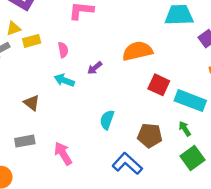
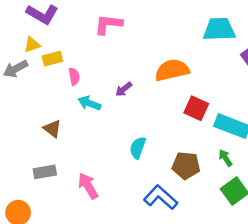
pink semicircle: (63, 50) -> (74, 76), moved

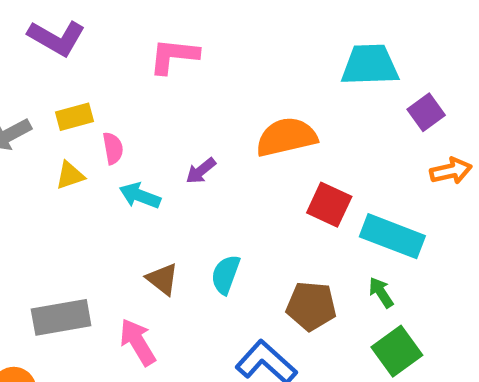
yellow triangle: (32, 45) -> (70, 175), moved
brown triangle: (52, 129) -> (162, 279), moved
gray rectangle: (45, 172) -> (61, 317), size x1.4

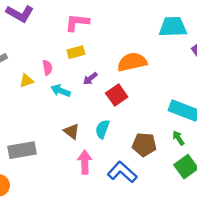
yellow rectangle: (75, 117) -> (76, 52), moved
red square: (329, 205) -> (117, 95), moved, turned 30
pink arrow: (138, 342) -> (85, 162), moved, turned 30

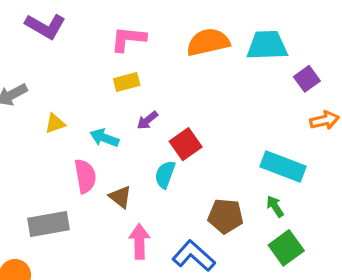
orange semicircle: (132, 62) -> (208, 42), moved
pink semicircle: (47, 68) -> (85, 176), moved, size x1.5
cyan semicircle: (102, 129) -> (165, 174), moved

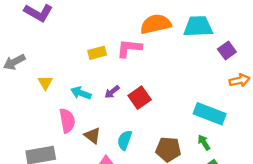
pink L-shape: (128, 39) -> (129, 48), moved
purple arrow: (147, 120) -> (112, 92), moved
yellow triangle: (55, 123) -> (45, 83), turned -42
cyan semicircle: (165, 174) -> (125, 140), moved

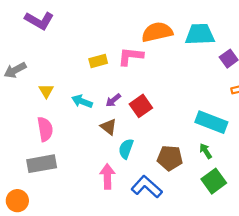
pink semicircle: (67, 121) -> (45, 129), moved
brown triangle: (92, 136) -> (109, 127), moved

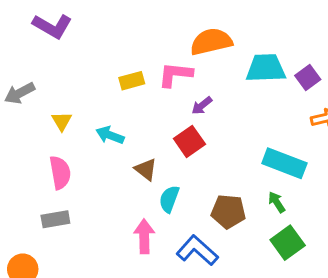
cyan trapezoid: (200, 34) -> (266, 68), moved
purple arrow: (113, 100) -> (202, 106), moved
gray rectangle: (42, 164) -> (55, 219), size x0.7

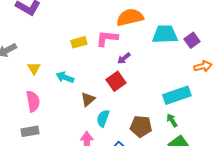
cyan rectangle: (284, 163) -> (177, 95), turned -40
brown triangle: (146, 169) -> (88, 99), turned 42

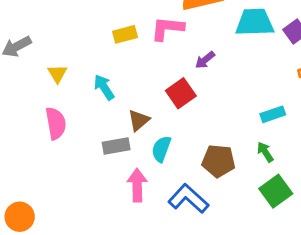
purple arrow: (124, 58) -> (205, 60), moved
cyan arrow: (65, 77) -> (104, 87), turned 36
cyan rectangle: (177, 95) -> (273, 114), size x0.6
gray rectangle: (30, 131) -> (116, 146), moved

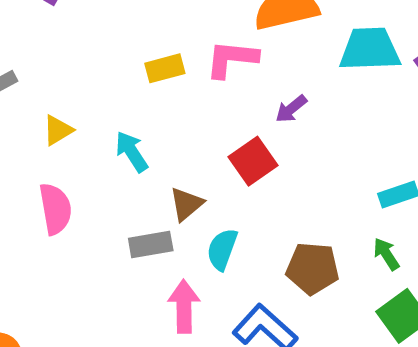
yellow triangle: (57, 74) -> (58, 130), turned 30

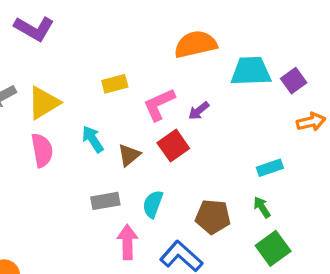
pink L-shape: (232, 59) -> (159, 104), moved, turned -30
yellow triangle: (58, 130) -> (44, 103), moved, size x1.6
brown triangle: (186, 204) -> (129, 155), moved
pink semicircle: (55, 209) -> (42, 150), moved

